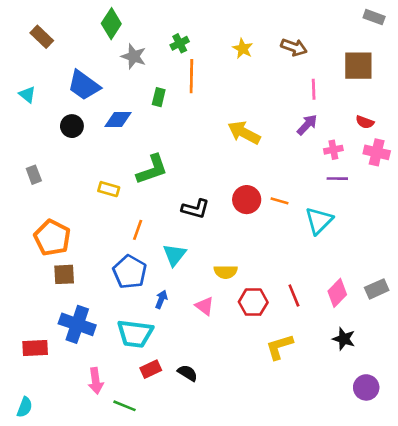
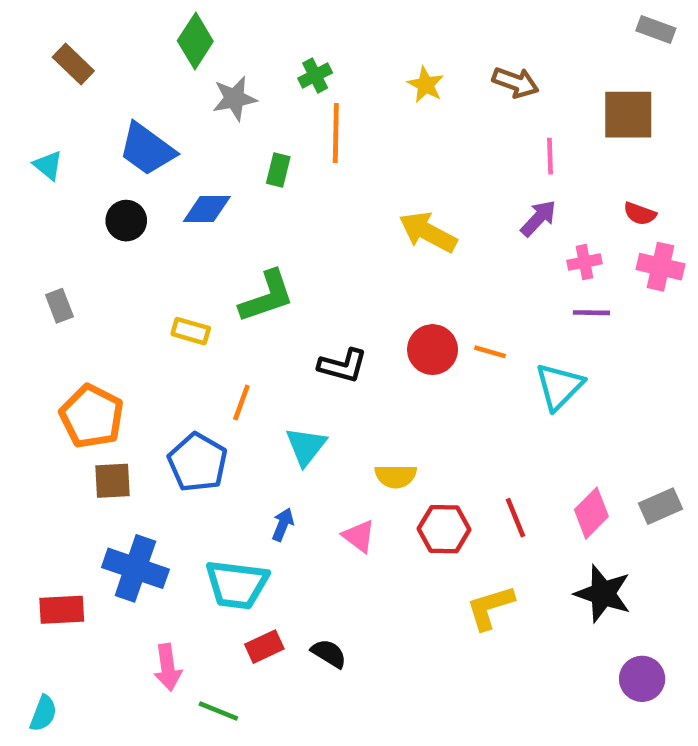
gray star: (134, 56) -> (234, 99), turned -30
blue pentagon: (130, 272) -> (198, 462), moved
black star: (344, 339) -> (603, 594), size x1.4

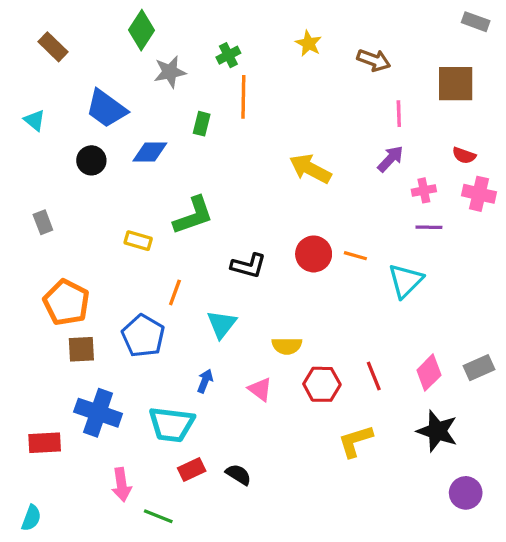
yellow star: (426, 85) -> (309, 43), moved

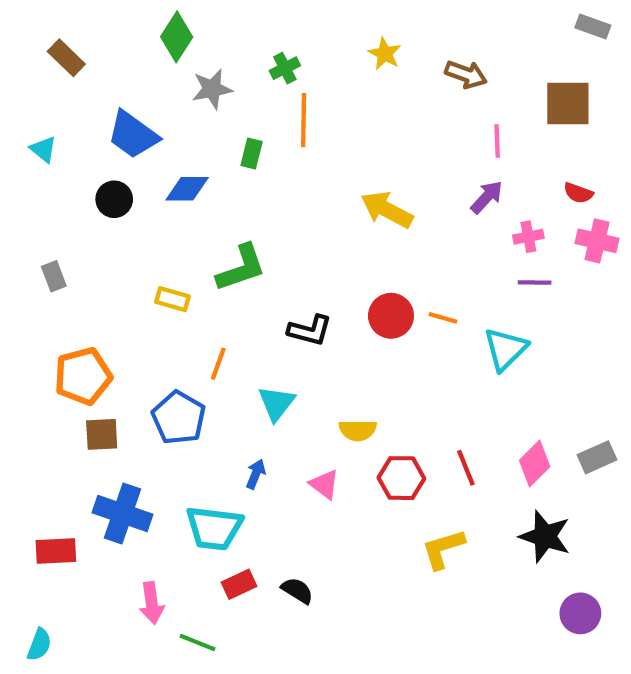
orange pentagon: (66, 302) -> (83, 376), turned 30

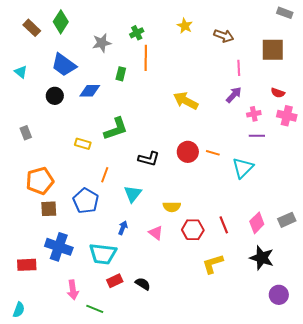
green diamond: (177, 37) -> (61, 22), moved

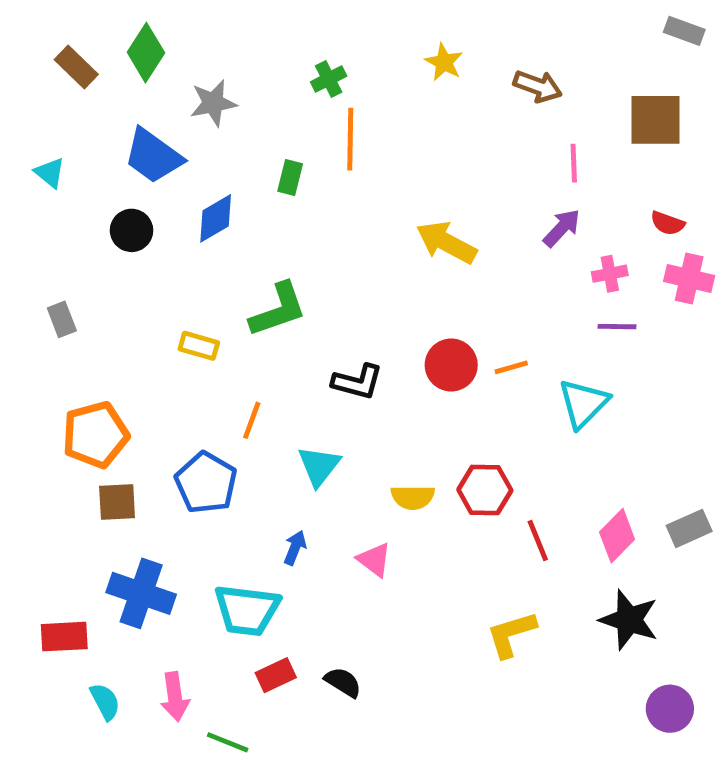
gray star: (102, 43) -> (213, 103), moved
blue diamond: (90, 91) -> (216, 218), turned -30
orange line: (213, 153) -> (511, 367), turned -32
red hexagon: (193, 230) -> (485, 490), moved
cyan semicircle: (19, 310) -> (105, 701), moved, turned -49

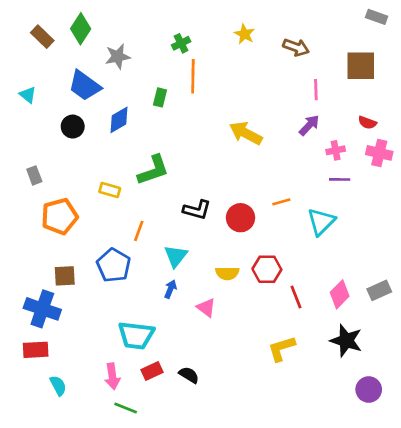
red circle: (451, 365) -> (240, 218), moved
orange pentagon: (95, 435) -> (59, 216), moved
blue arrow: (295, 548) -> (170, 289), moved
blue cross: (141, 593) -> (42, 309), moved
pink arrow: (175, 697) -> (112, 376), moved

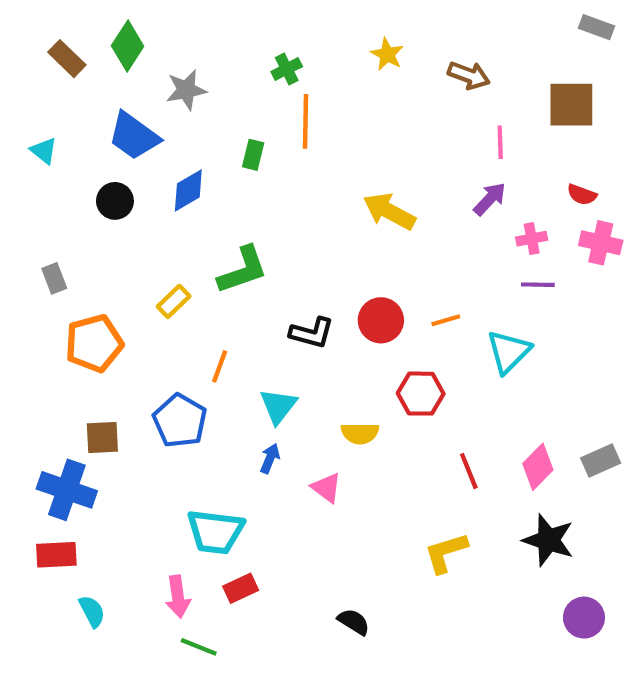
yellow rectangle: (110, 190) -> (174, 301), turned -60
red circle: (240, 218) -> (381, 320), moved
red hexagon: (267, 269) -> (421, 394), moved
black semicircle: (189, 375) -> (354, 622), moved

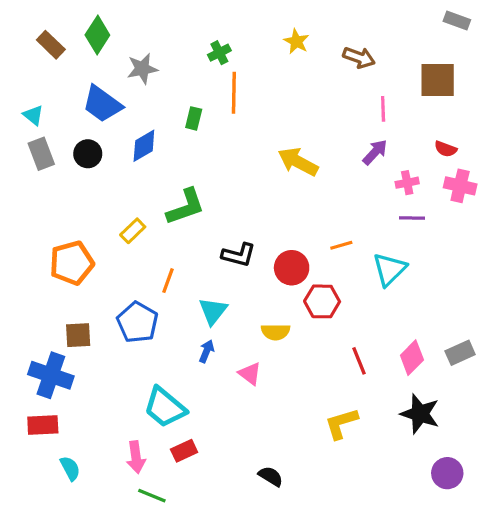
gray rectangle: (54, 278) -> (41, 154), moved, size x1.4
red circle: (381, 320) -> (292, 268), moved
cyan trapezoid: (215, 532) -> (165, 407), turned 33

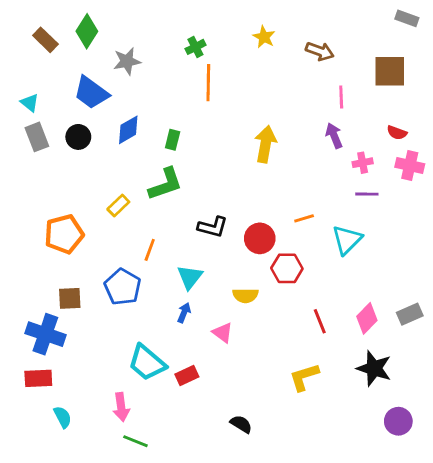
green rectangle: (194, 118) -> (173, 140), moved
purple arrow: (375, 152) -> (334, 136), turned -65
yellow arrow: (298, 162) -> (265, 144), turned 72
red rectangle: (184, 451) -> (187, 376), moved

